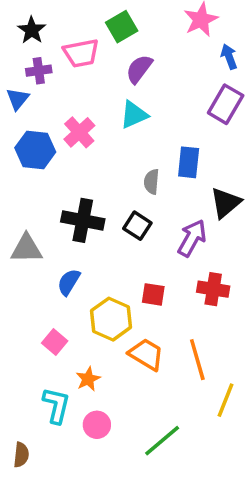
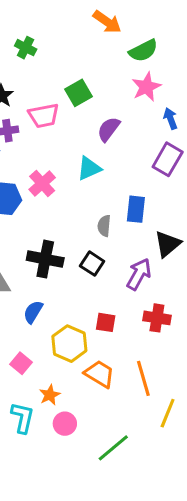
purple semicircle: (139, 69) -> (109, 129), moved
pink circle: (97, 425) -> (65, 424), moved

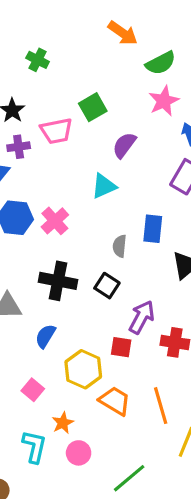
pink cross: (42, 183) -> (55, 221), moved
purple arrow: (139, 274) -> (142, 317), moved

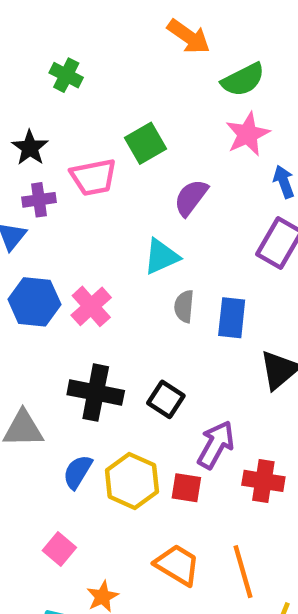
gray semicircle: (120, 246) -> (184, 306), moved
yellow hexagon: (83, 369) -> (132, 481), moved

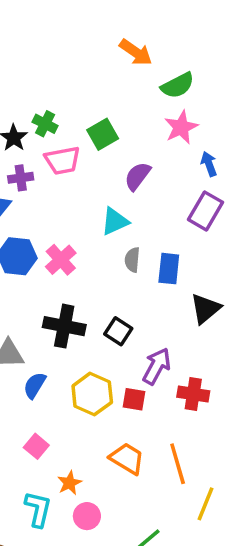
green cross: (66, 75) -> (45, 124), moved
blue semicircle: (78, 472) -> (35, 385), moved

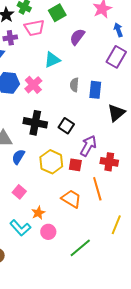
cyan triangle: (115, 221) -> (52, 60), moved
orange line: (178, 464) -> (97, 189), moved
cyan L-shape: (38, 509) -> (20, 228), turned 125

